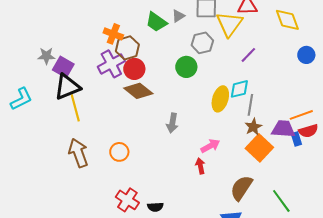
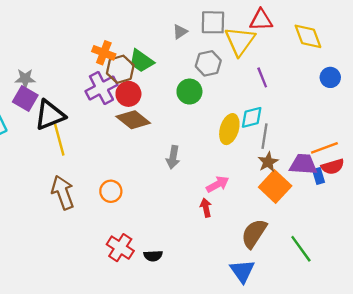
green trapezoid: (156, 22) -> (141, 61), moved
purple line: (248, 55) -> (262, 77), turned -66
purple square: (63, 67) -> (25, 99), moved

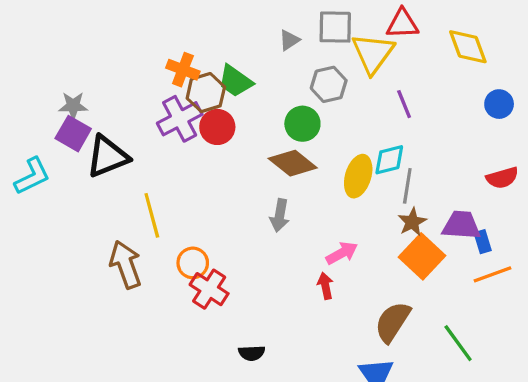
brown diamond: (133, 120) -> (293, 163), moved
yellow line: (59, 140) -> (152, 215), moved
orange line: (324, 148) -> (492, 274), moved
red semicircle: (333, 167) -> (502, 178), moved
red cross: (120, 248) -> (209, 289), moved

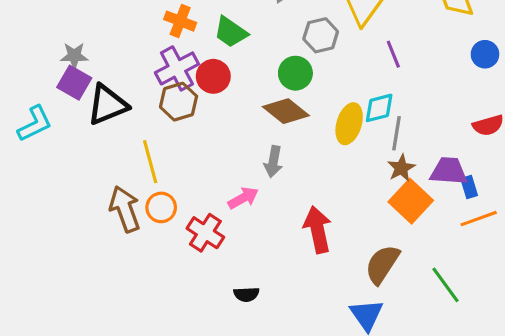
brown hexagon: (206, 93) -> (179, 102), moved
pink arrow: (342, 253) -> (243, 198), moved
orange circle: (193, 263) -> (161, 207), moved
red arrow: (325, 286) -> (318, 230), size x1.8

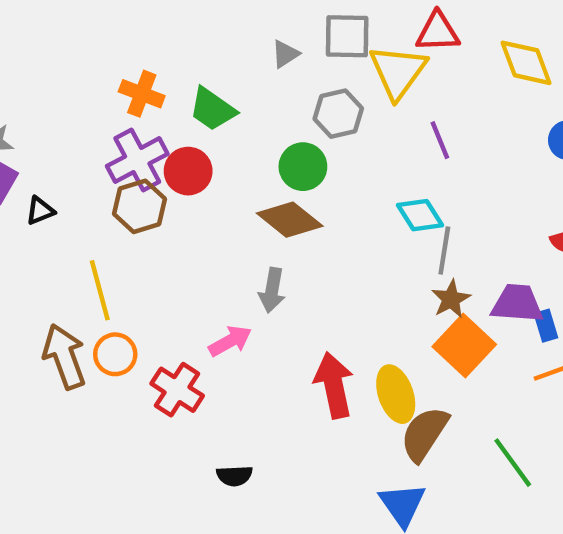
black triangle: (107, 105) -> (40, 211), size x0.5
cyan diamond: (379, 108) -> (420, 215), turned 72
yellow ellipse: (349, 124) -> (396, 394), moved, turned -36

